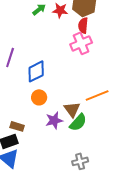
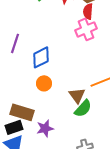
purple star: (54, 120) -> (45, 128), moved
brown rectangle: (17, 126) -> (22, 112), size x1.6

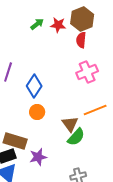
pink cross: (86, 29) -> (87, 72), moved
blue diamond: (41, 57) -> (34, 86), turned -30

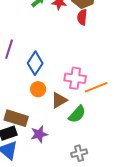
pink cross: (87, 72) -> (75, 78), moved, turned 30
brown triangle: (70, 124) -> (59, 100), moved, turned 36

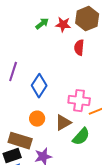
red semicircle: (82, 17) -> (79, 48), moved
orange circle: (38, 89) -> (37, 119), moved

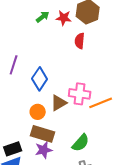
brown triangle: (63, 123) -> (59, 103), moved
green semicircle: (81, 137) -> (81, 143), moved
brown rectangle: (20, 141) -> (43, 134), moved

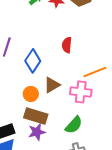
red semicircle: (80, 41) -> (67, 45), moved
pink cross: (80, 94) -> (81, 92), moved
orange line: (101, 103) -> (95, 72), moved

